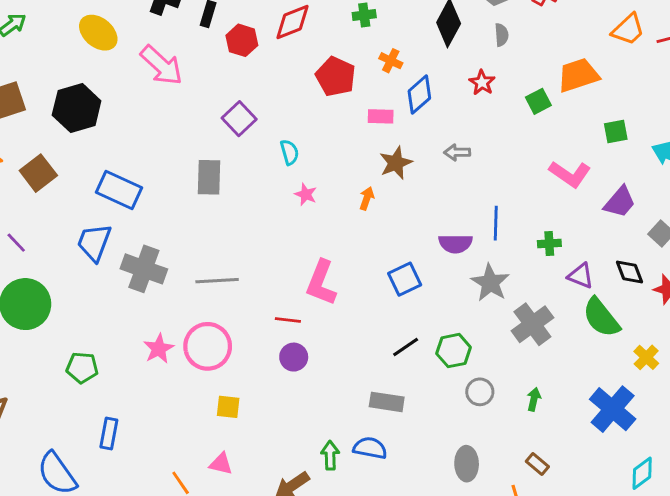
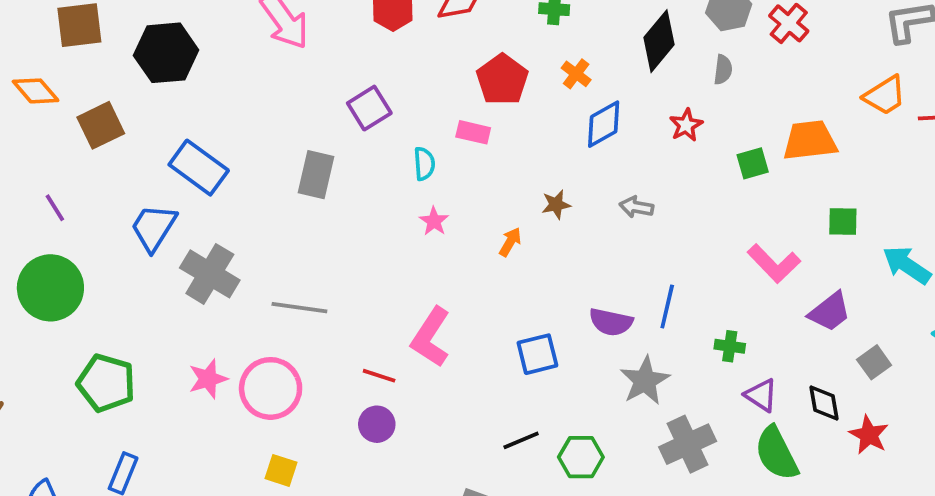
pink rectangle: (381, 116) -> (473, 132), moved
brown star: (396, 163) -> (556, 205), size x0.7
green pentagon: (82, 368) -> (106, 383), size x1.4

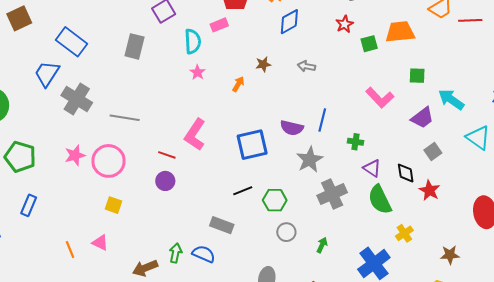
red star: (686, 125) -> (345, 24), moved
pink rectangle: (473, 132) -> (219, 25), turned -36
cyan semicircle: (424, 164) -> (193, 41), size x1.4
purple trapezoid: (830, 312) -> (422, 118), moved
blue square: (537, 354) -> (252, 145), size x1.4

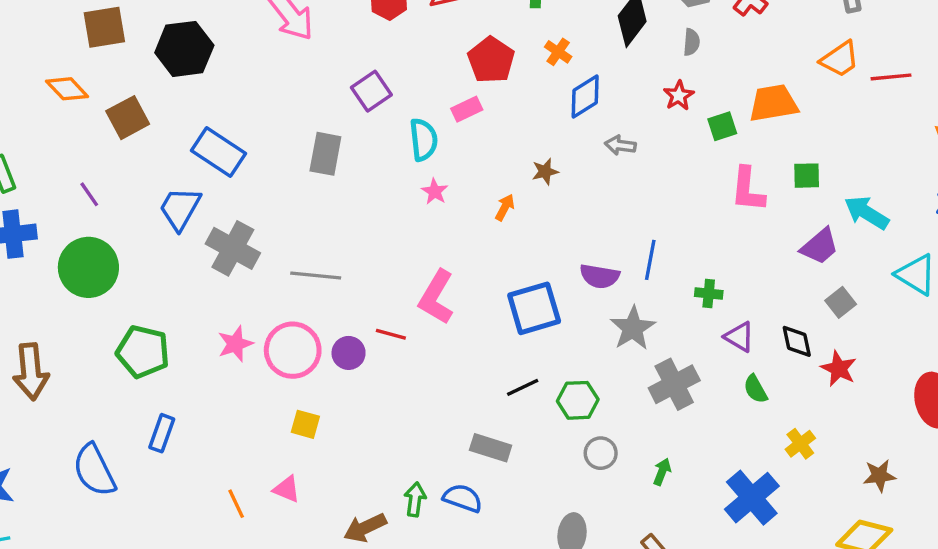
gray arrow: (306, 66) -> (620, 145), moved
pink L-shape: (380, 98) -> (748, 190), moved, turned 52
purple circle: (165, 181) -> (349, 353), moved
green semicircle: (380, 200) -> (755, 389), size x0.6

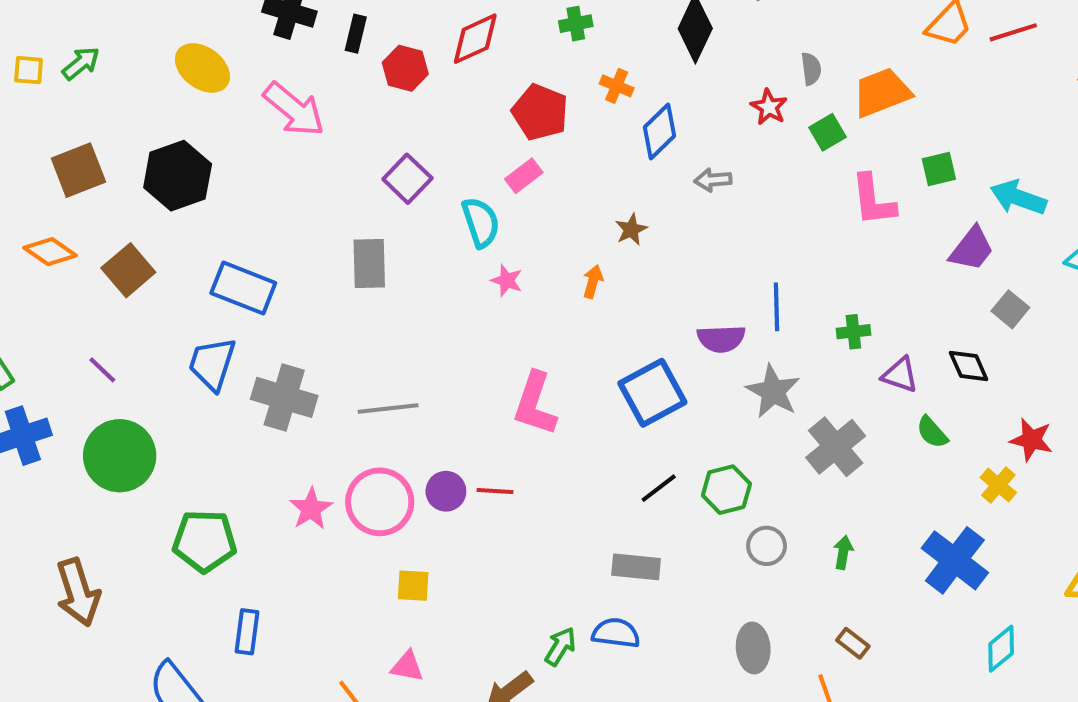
gray semicircle: (692, 42) -> (811, 69), moved
red line: (391, 334) -> (495, 491), moved
red star: (839, 369) -> (1031, 440), moved
green arrow: (415, 499) -> (560, 646), turned 36

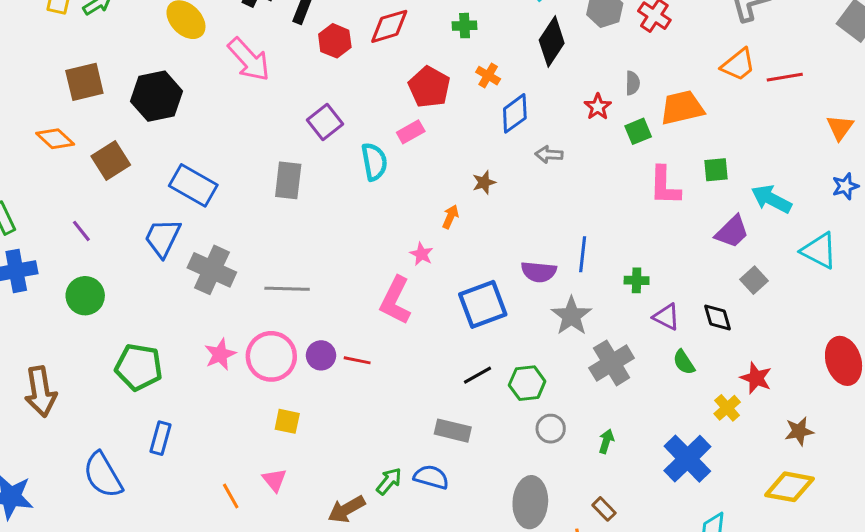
pink star: (507, 280) -> (421, 254), moved
green circle: (120, 456) -> (85, 296), size x0.7
gray ellipse: (753, 648) -> (530, 502), size x1.4
pink triangle: (407, 666) -> (275, 480), turned 32

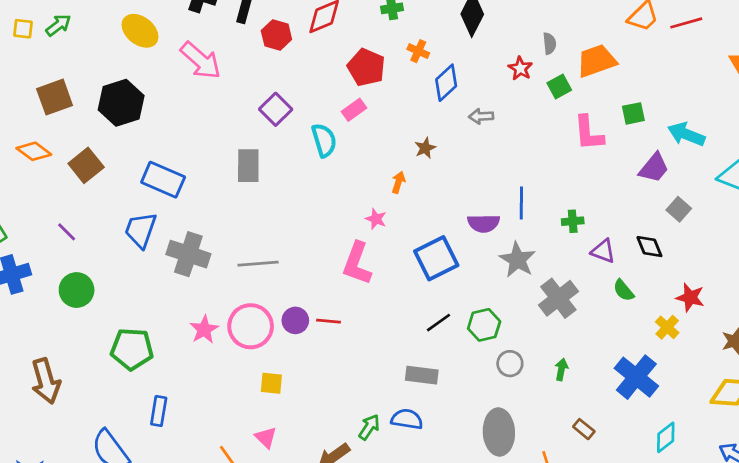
brown rectangle: (604, 509) -> (584, 429), moved

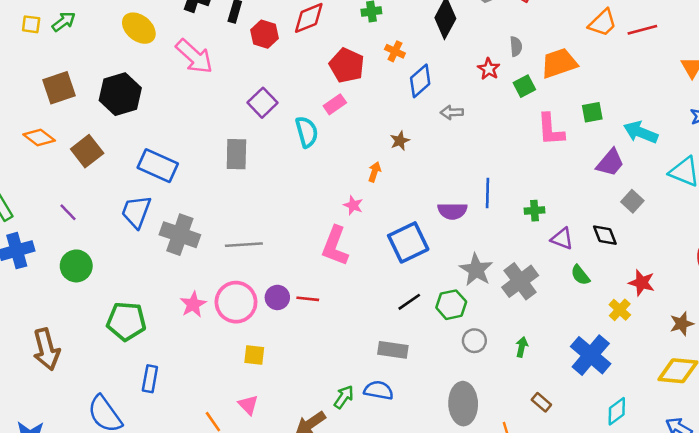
gray star: (517, 260) -> (476, 270), moved

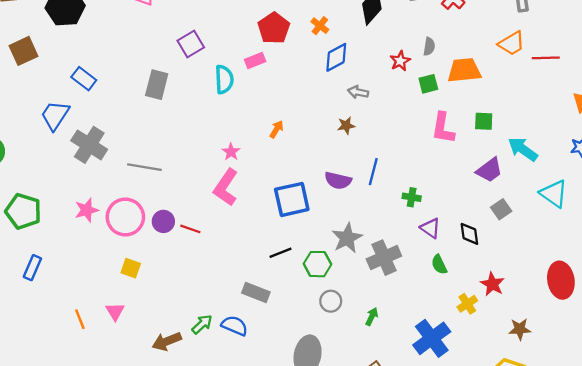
brown star: (400, 141) -> (346, 125), moved
blue rectangle: (158, 166) -> (84, 79), size x0.7
pink star: (353, 205) -> (231, 152), moved

